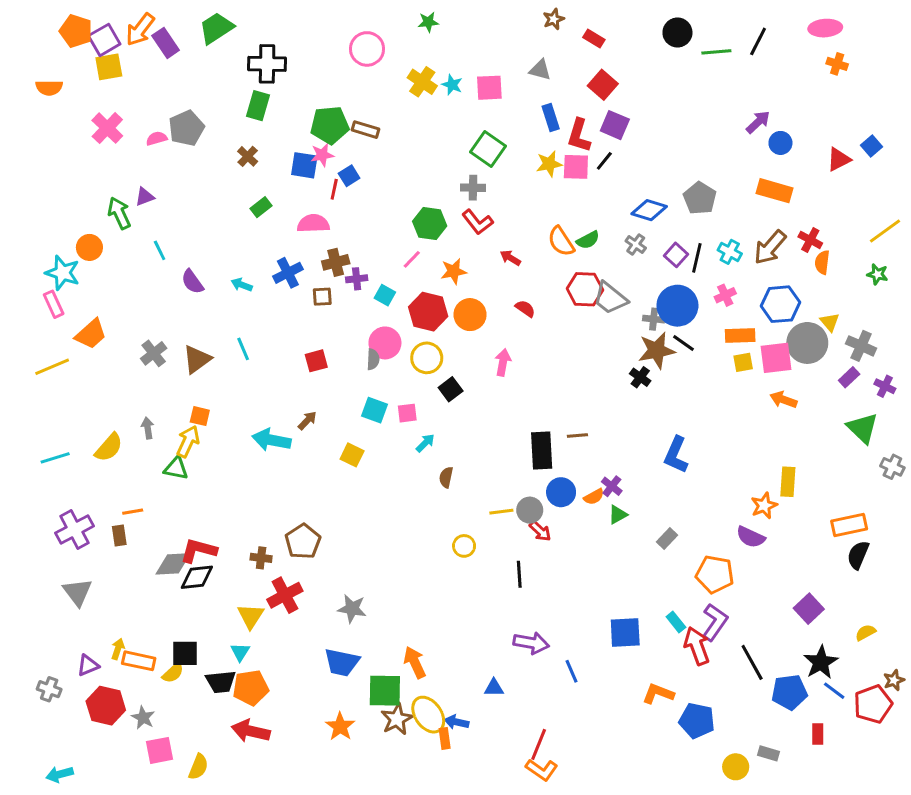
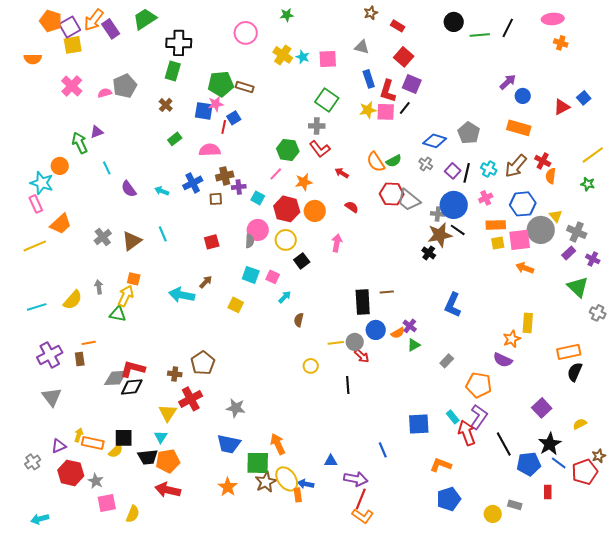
pink square: (407, 413) -> (273, 277), turned 32
purple arrow: (531, 643) -> (356, 479), moved
gray cross: (49, 689) -> (33, 462), turned 35
blue pentagon: (697, 721) -> (449, 499), moved, turned -30

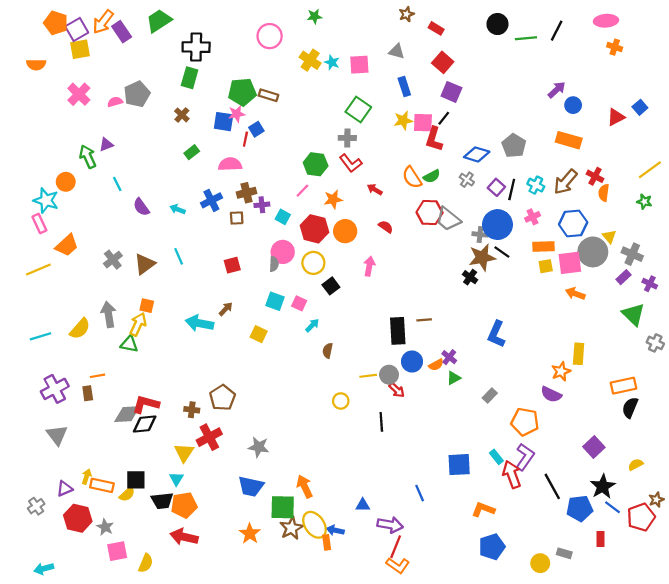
red L-shape: (388, 91) -> (434, 139), moved
gray arrow: (99, 287) -> (108, 314), size x1.6

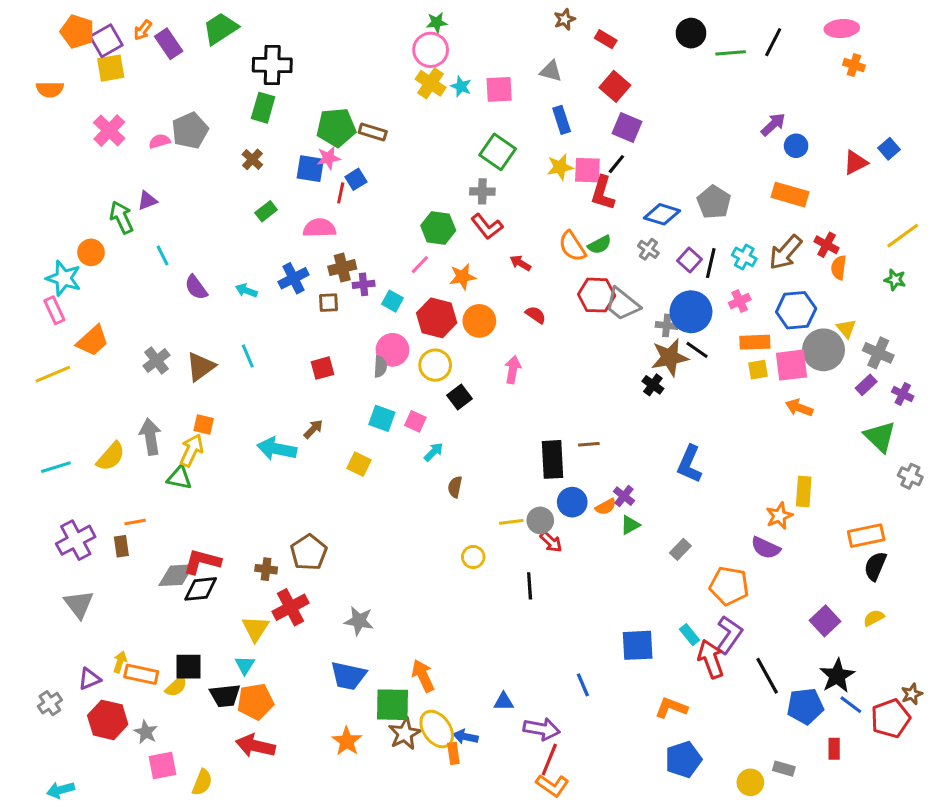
orange arrow: (103, 22) -> (143, 30), size x0.6
pink circle: (270, 36) -> (431, 50), moved
yellow semicircle: (636, 465) -> (874, 618), moved

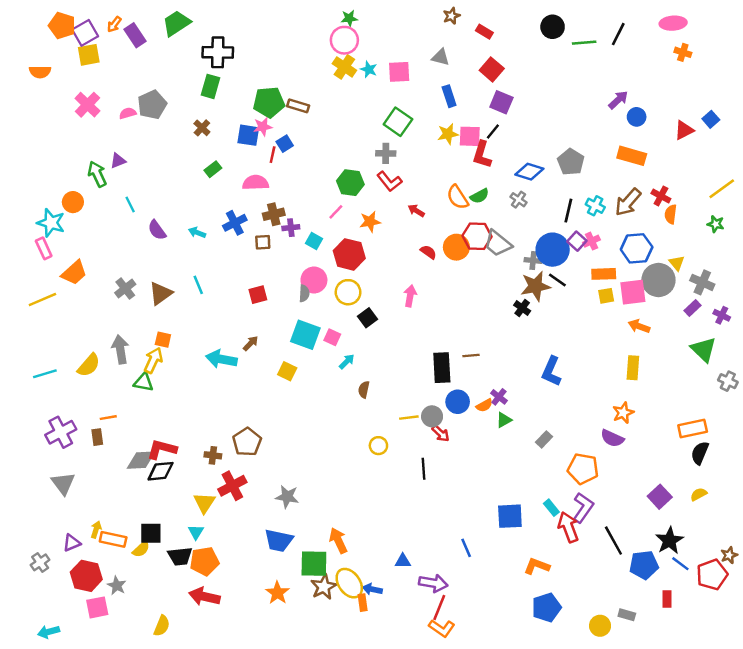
purple square: (689, 260) -> (577, 241), moved
orange circle: (479, 321) -> (456, 247), moved
cyan square: (382, 418) -> (305, 335), size x1.4
yellow rectangle: (804, 491) -> (633, 368), moved
pink square: (163, 766) -> (97, 607), moved

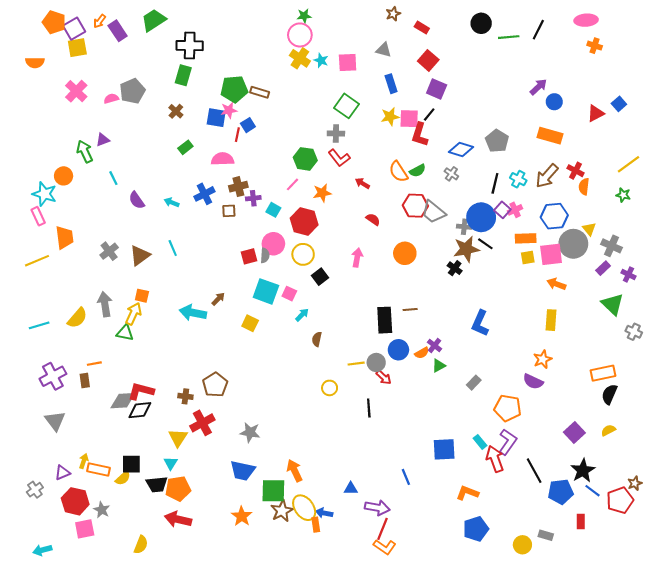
orange circle: (456, 247) -> (405, 253), moved
orange trapezoid: (74, 273) -> (65, 237), turned -55
red square: (258, 295) -> (249, 256), moved

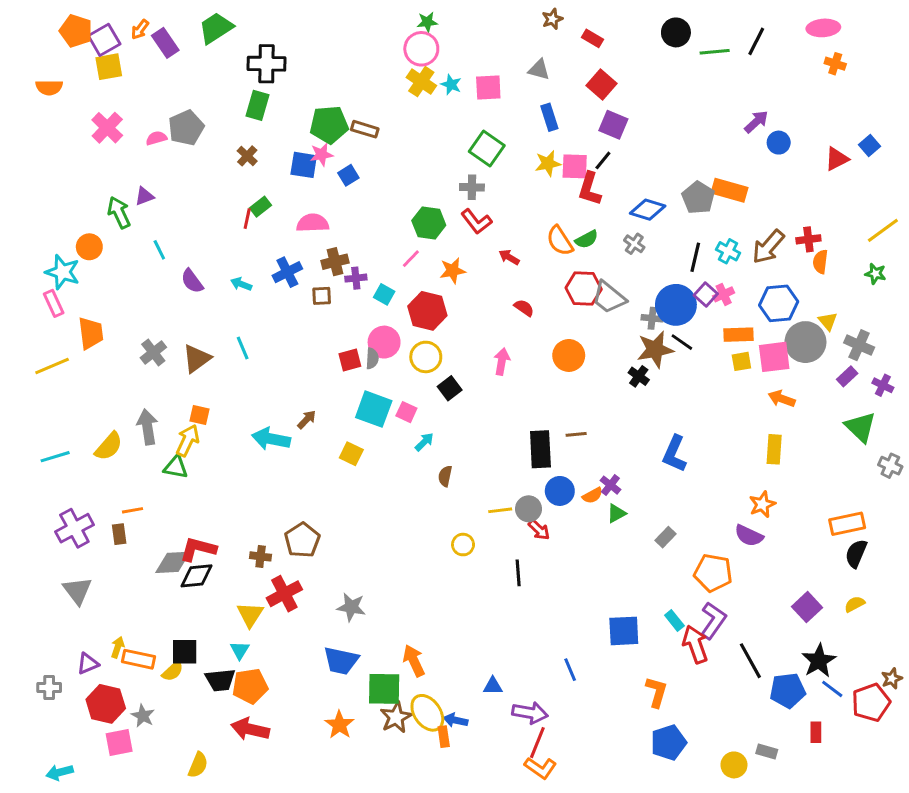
red line: (237, 135) -> (247, 219), moved
orange rectangle: (550, 136) -> (730, 190), moved
red cross: (575, 171) -> (808, 239), turned -35
gray cross: (35, 490) -> (49, 687), turned 35
orange L-shape: (467, 493) -> (657, 692), turned 85

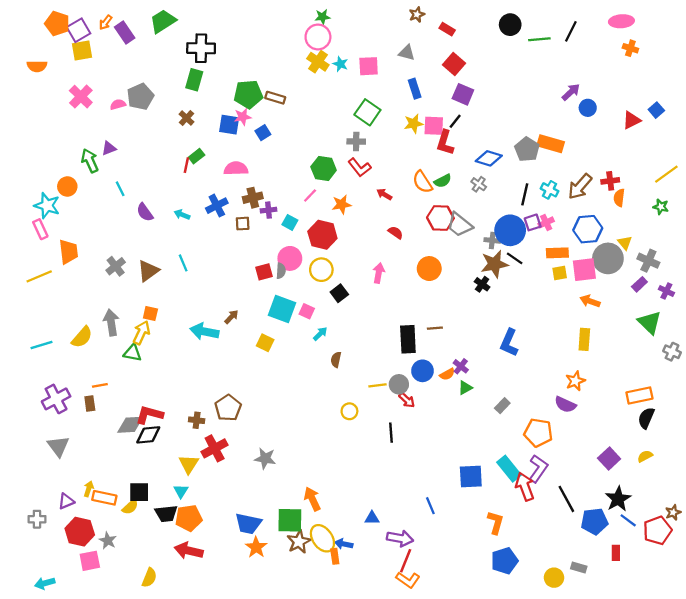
purple square: (706, 294) -> (533, 222), turned 30
cyan rectangle: (674, 620) -> (509, 469), size x1.6
blue trapezoid: (341, 661) -> (248, 524), moved

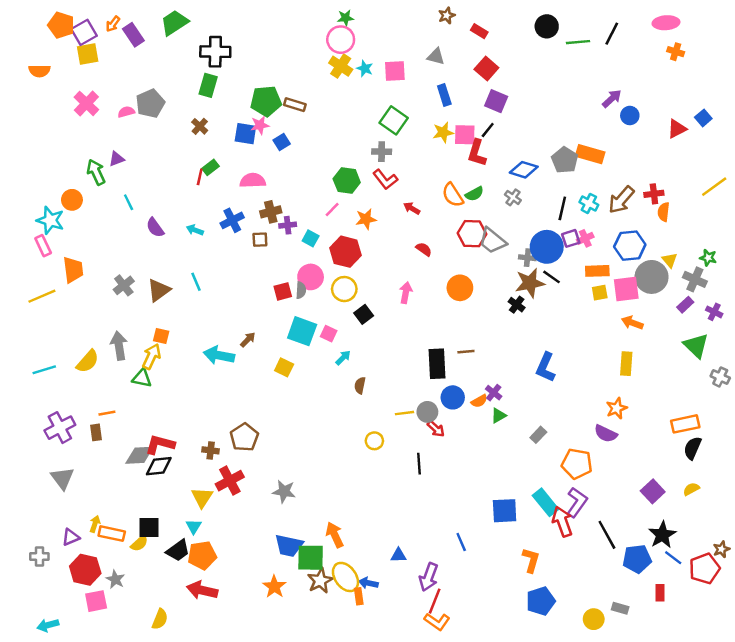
green star: (661, 207) -> (708, 258), moved
black trapezoid: (166, 514) -> (178, 550), turned -30
blue trapezoid: (248, 524) -> (289, 546), moved
purple arrow: (400, 538) -> (429, 577), turned 100

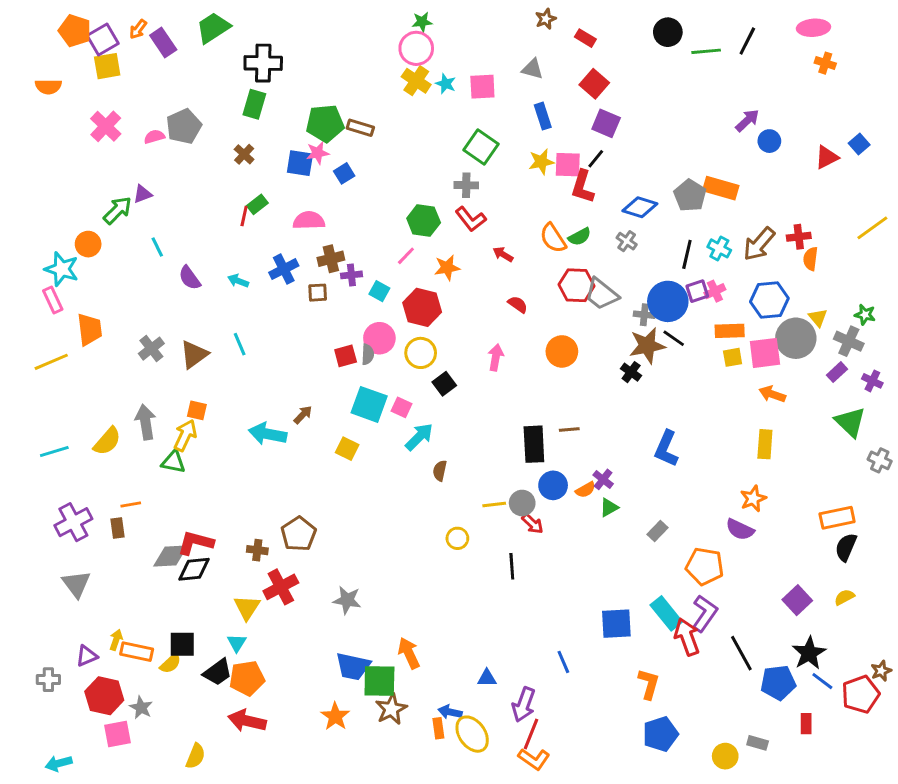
green arrow: (96, 172) -> (118, 210), turned 70
cyan arrow: (343, 358) -> (419, 437), size x1.5
yellow ellipse: (345, 577) -> (472, 734), moved

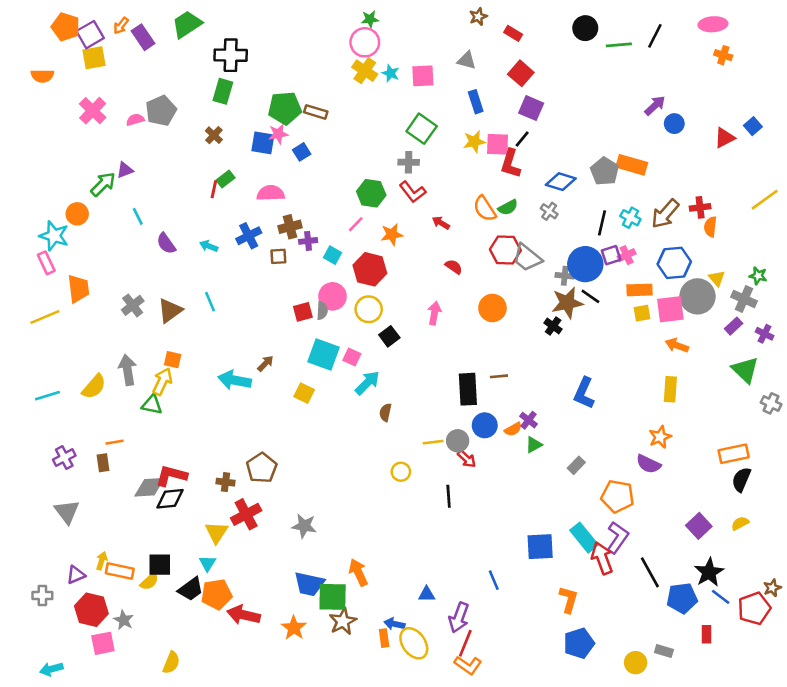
purple cross: (73, 522) -> (64, 458), size x0.7
red arrow: (247, 721) -> (244, 615), moved

